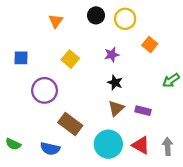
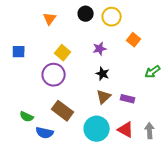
purple circle: (45, 90) -> (54, 75), moved
green semicircle: (13, 144) -> (27, 117), moved

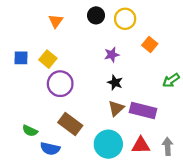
yellow square: (63, 53) -> (48, 59), moved
purple rectangle: (128, 99) -> (143, 111), size x1.6
red triangle: (126, 130) -> (141, 145), turned -30

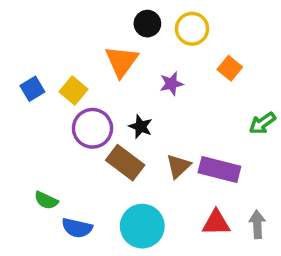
orange triangle: (56, 21) -> (122, 61), moved, size x1.5
blue square: (21, 58) -> (32, 89), turned -32
black star: (115, 83) -> (141, 127), moved
brown rectangle: (70, 124) -> (125, 163), moved
cyan circle: (108, 144) -> (142, 226), moved

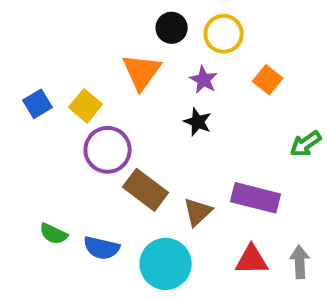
purple star: (171, 84) -> (204, 80), moved, turned -30
black star: (141, 127) -> (198, 122), moved
brown triangle: (178, 166) -> (198, 212), moved
blue semicircle: (77, 228) -> (102, 248), moved

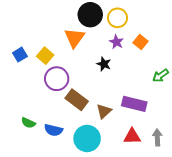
black circle: (172, 28) -> (90, 15), size x1.5
purple star: (204, 80) -> (116, 42), moved

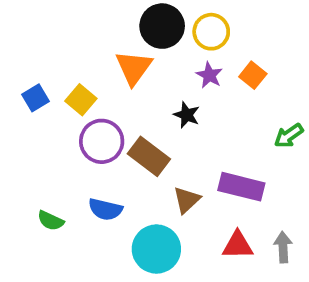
brown rectangle: (77, 100) -> (149, 156), moved
blue semicircle: (54, 130) -> (105, 209), moved

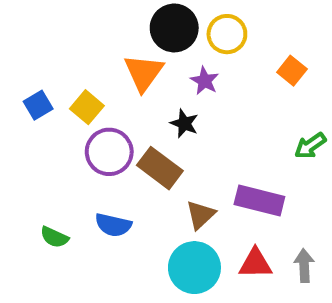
purple star: (209, 75) -> (205, 81), moved
orange square: (253, 75) -> (292, 71), moved
black star: (187, 115) -> (184, 123), moved
cyan circle: (156, 249) -> (194, 268), moved

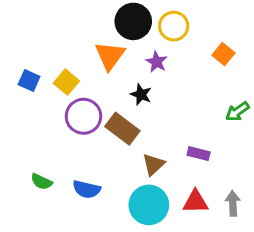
blue square: (38, 105) -> (29, 80), turned -35
purple rectangle: (259, 201) -> (199, 154), size x0.6
blue semicircle: (113, 225) -> (87, 189), moved

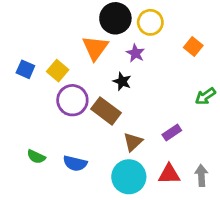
purple rectangle: (199, 154) -> (172, 132), turned -48

